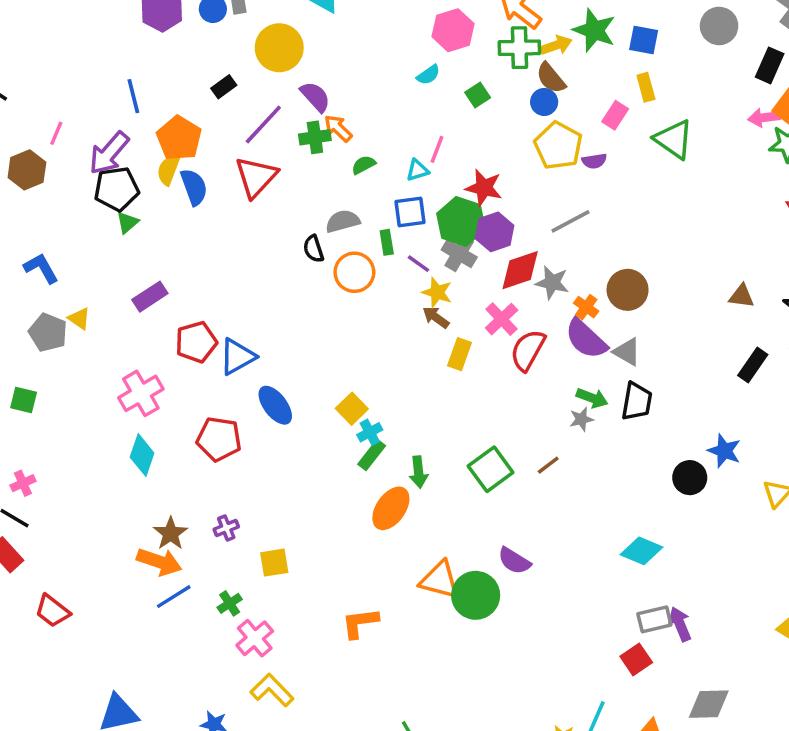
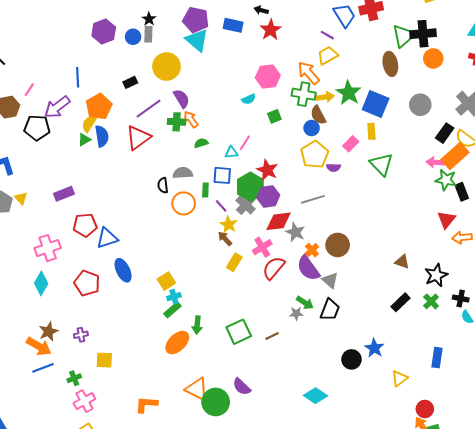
blue square: (644, 40) -> (376, 104), size x1.5
black pentagon: (117, 189) -> (37, 128), moved
green triangle: (127, 222) -> (84, 140), moved

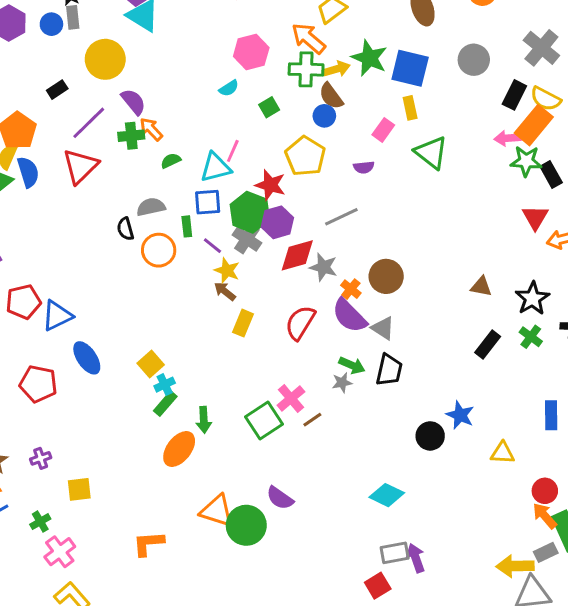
cyan triangle: (231, 152) -> (216, 168), size x1.6
yellow pentagon: (315, 155) -> (305, 156), moved
pink cross: (262, 247) -> (291, 398), moved
yellow triangle: (400, 379) -> (502, 453), turned 48

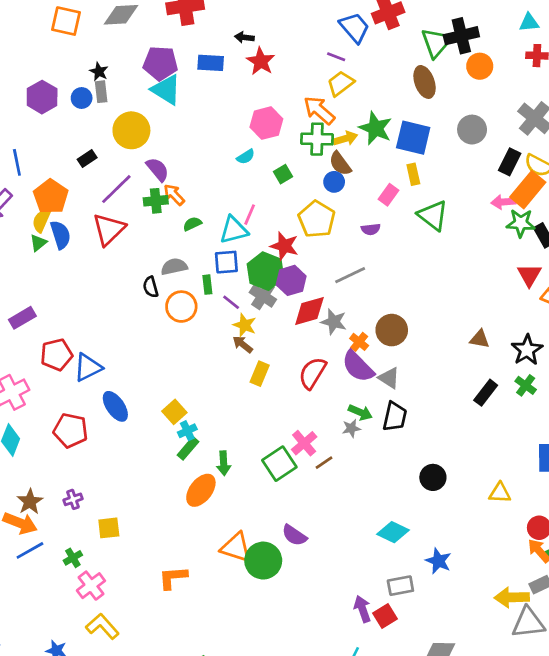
blue star: (460, 415) -> (438, 561), moved
purple arrow: (416, 558) -> (362, 609), moved

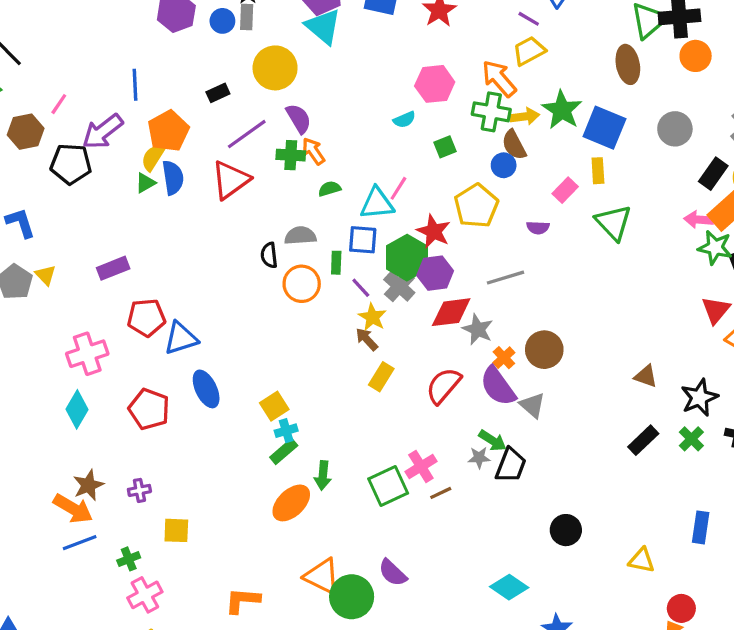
black trapezoid: (395, 417) -> (511, 465), moved

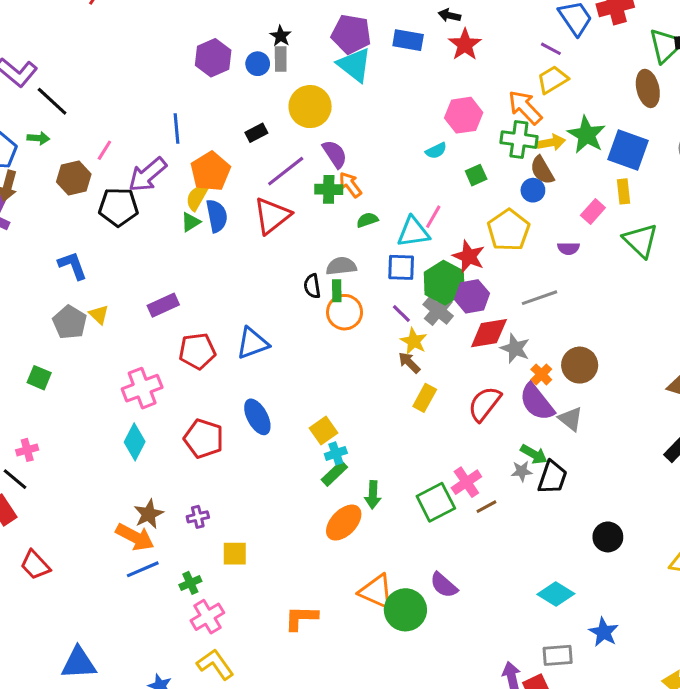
green rectangle: (336, 263) -> (337, 291), moved
blue triangle: (181, 338) -> (253, 343), moved

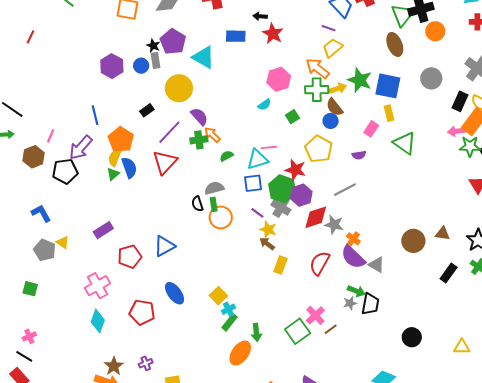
purple pentagon: (351, 34) -> (173, 42), moved, turned 30
pink line: (433, 217) -> (269, 147), turned 63
brown circle: (580, 365) -> (413, 241), moved

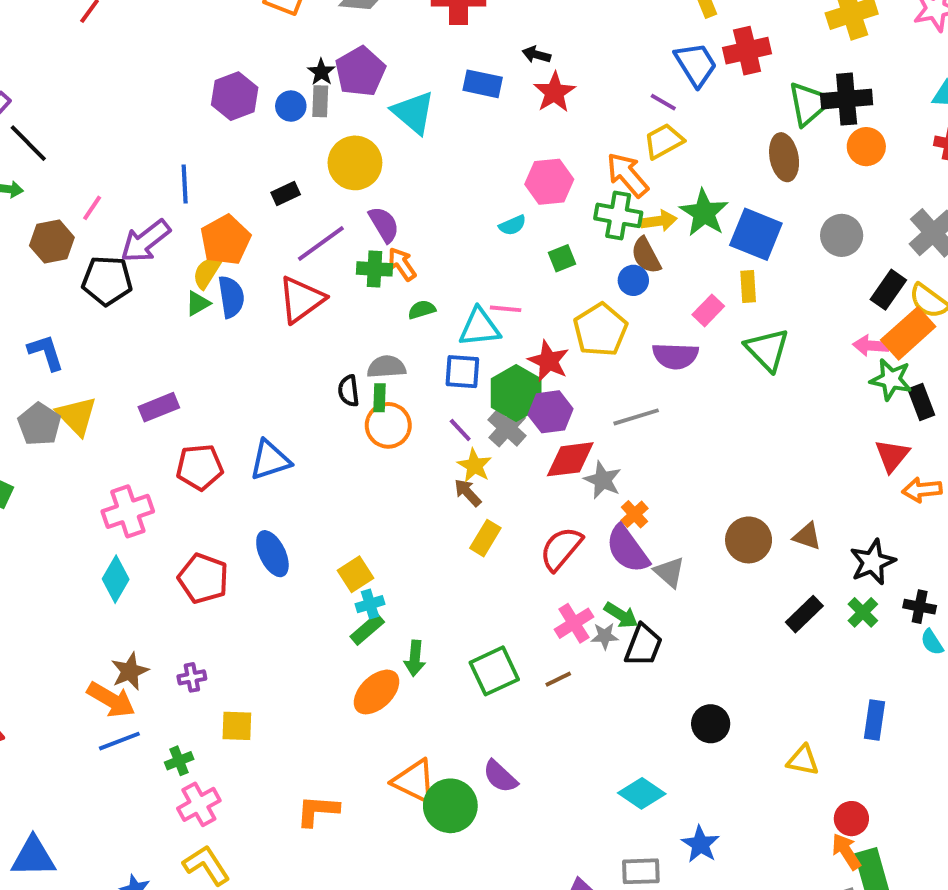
purple semicircle: (359, 155) -> (675, 356), size x1.6
yellow triangle: (63, 242) -> (77, 416), size x1.6
pink cross: (315, 315) -> (574, 623), moved

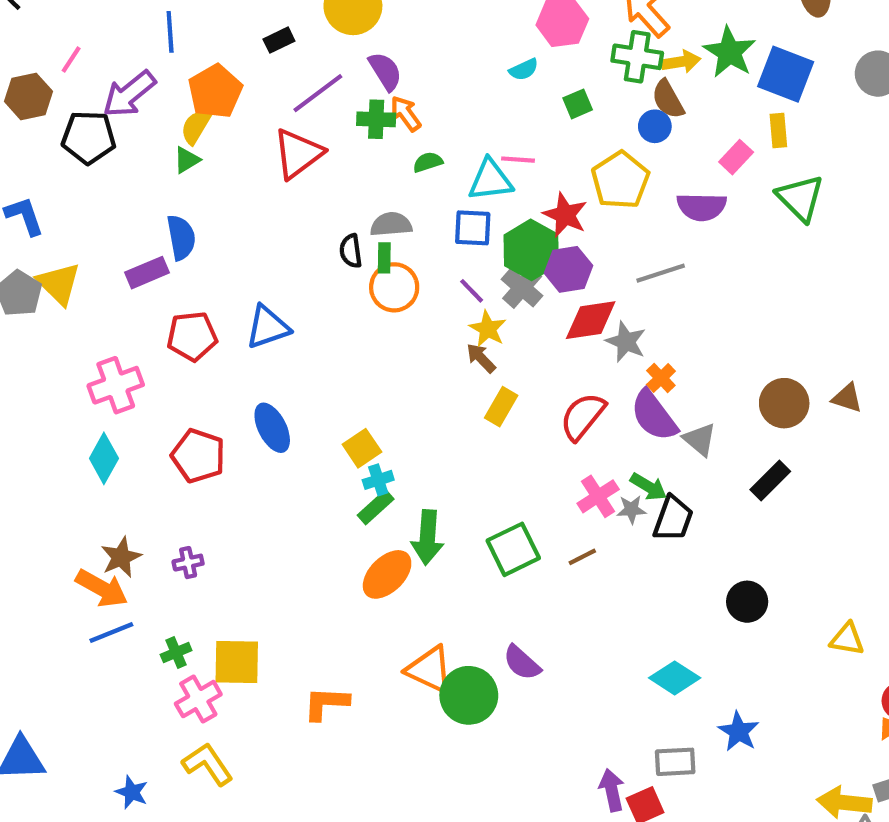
blue semicircle: (231, 297) -> (181, 237), moved
black rectangle: (804, 614) -> (770, 480), moved
green arrow: (415, 658) -> (428, 537), size x1.4
yellow square: (237, 726) -> (237, 662), moved, size x1.4

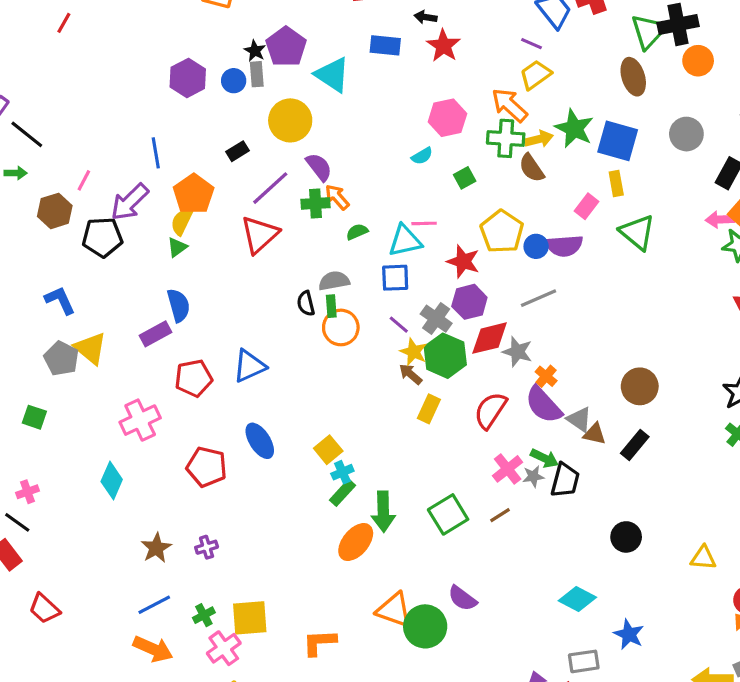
blue circle: (655, 126) -> (536, 246), moved
green hexagon: (531, 250) -> (445, 356), moved
brown triangle: (847, 398) -> (595, 434), moved
cyan diamond: (104, 458) -> (112, 481), moved
orange arrow: (102, 588) -> (153, 649), moved

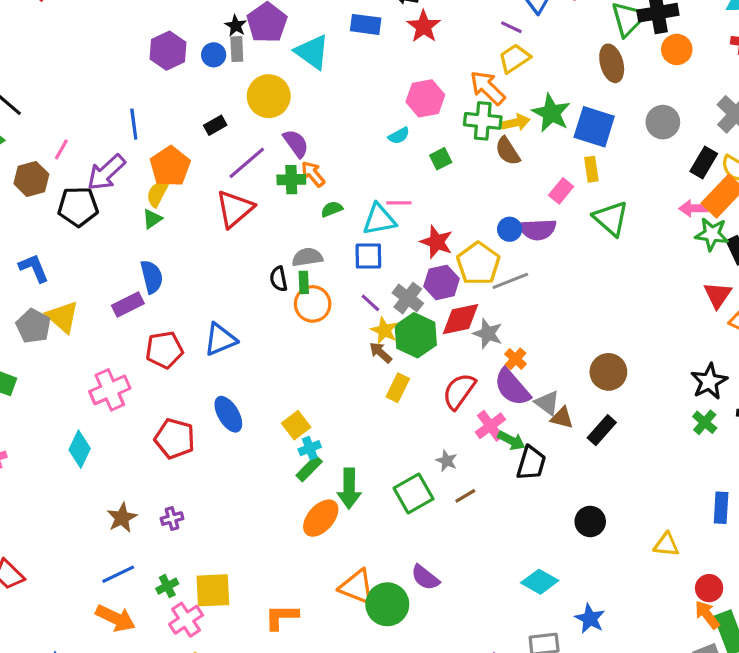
yellow pentagon: (502, 232) -> (478, 264), moved
pink cross: (508, 469) -> (490, 426), moved
gray star: (533, 476) -> (447, 461), moved, turned 30

